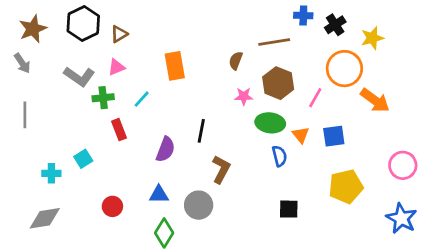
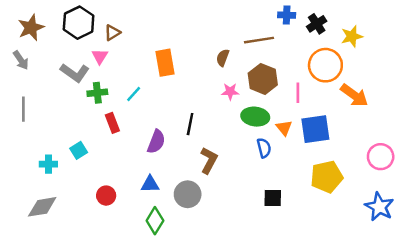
pink triangle: (116, 67) -> (100, 56), moved, turned -36
pink line: (315, 98) -> (298, 93), turned -30
blue square: (334, 136) -> (315, 129), size x1.4

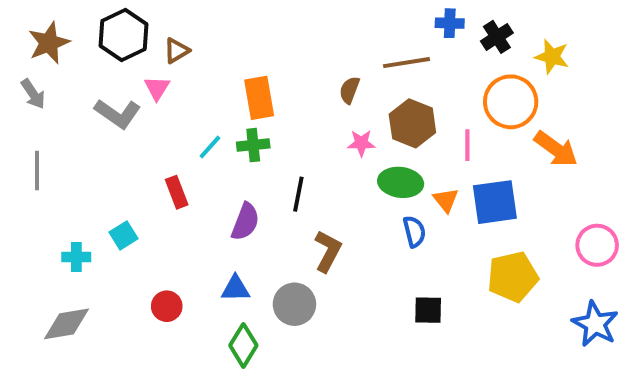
yellow star: (352, 36) -> (552, 57), turned 30
green cross: (97, 93) -> (253, 145), moved

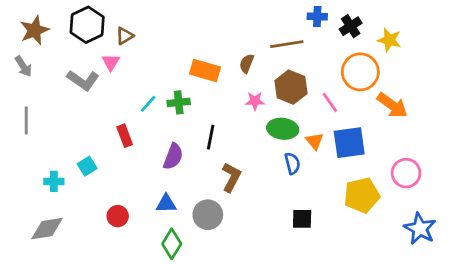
orange rectangle: (259, 98) -> (205, 71), moved, turned -64
pink line: (467, 145) -> (330, 102), turned -35
pink circle: (597, 245) -> (406, 173), moved

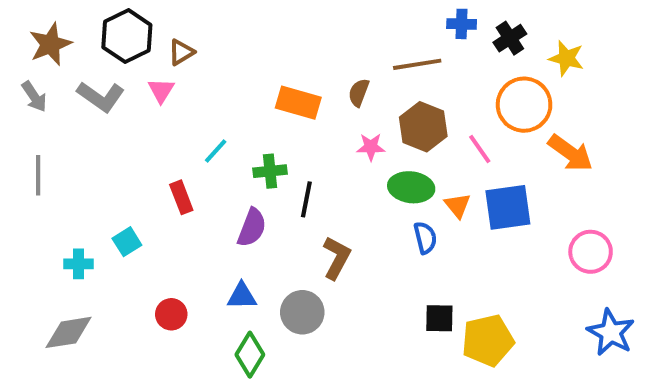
gray L-shape: (83, 80) -> (101, 97), moved
green cross: (179, 102) -> (270, 171), moved
yellow pentagon: (362, 195) -> (488, 340), moved

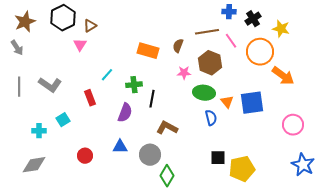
gray L-shape: (101, 97) -> (50, 85), moved
pink line: (480, 149) -> (231, 41), moved
brown L-shape: (337, 258) -> (167, 128), turned -90
green diamond: (250, 355) -> (167, 176), moved

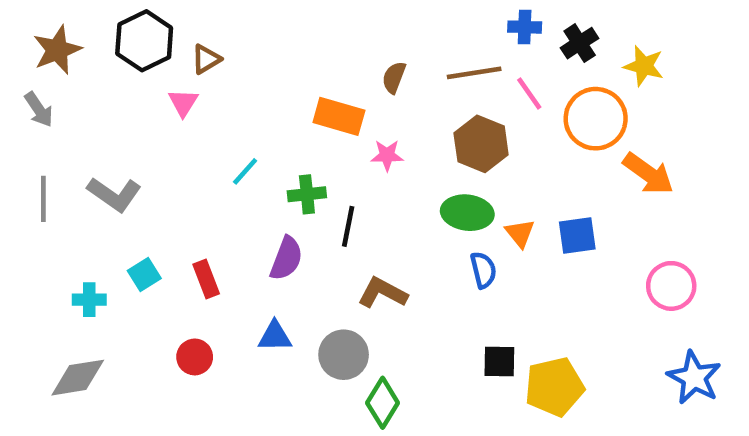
brown semicircle: (178, 46) -> (394, 77), moved
pink star: (184, 73) -> (387, 155), moved
red rectangle: (90, 98) -> (206, 279), moved
blue square: (252, 103) -> (577, 236), size x0.7

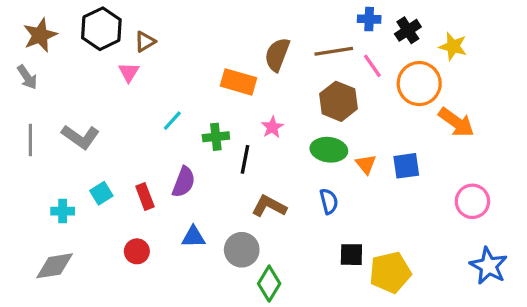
brown semicircle: (394, 77) -> (277, 55), size x1.5
pink star: (387, 155) -> (272, 127), moved, turned -30
purple semicircle: (286, 258) -> (184, 182), moved
blue semicircle: (483, 270) -> (329, 201), moved

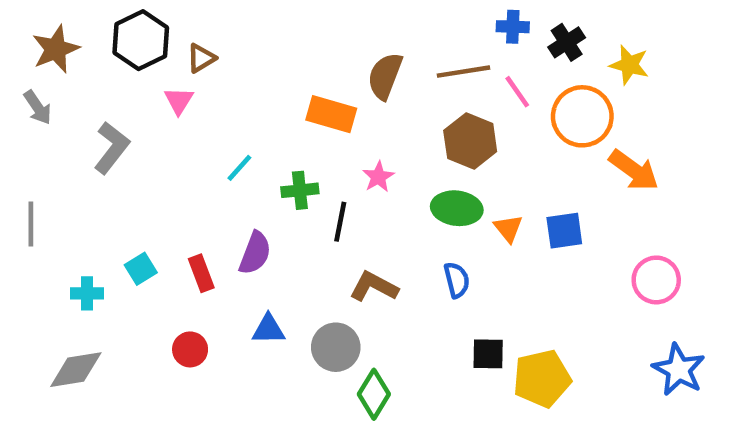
gray L-shape: (80, 137) -> (112, 148), moved, turned -87
gray line: (30, 140) -> (31, 224), moved

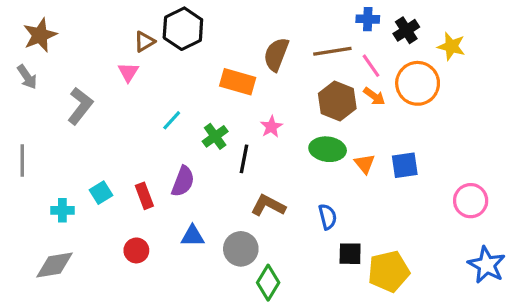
black hexagon: (141, 40) -> (183, 29), moved
orange arrow: (634, 170) -> (374, 96), moved, size x0.6
green cross: (300, 190) -> (215, 136), turned -30
blue semicircle: (457, 280) -> (328, 217), moved

